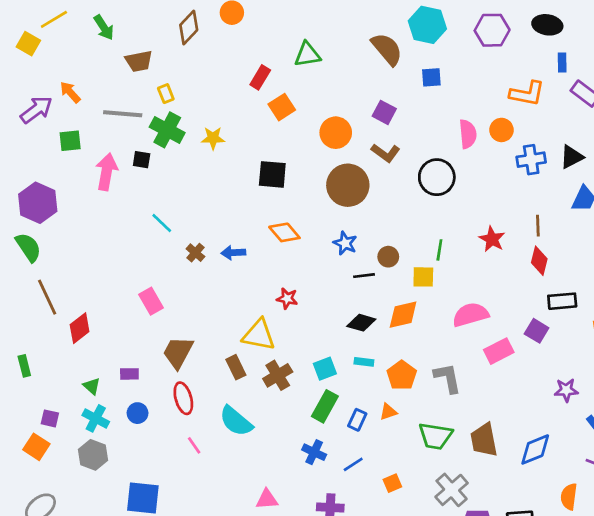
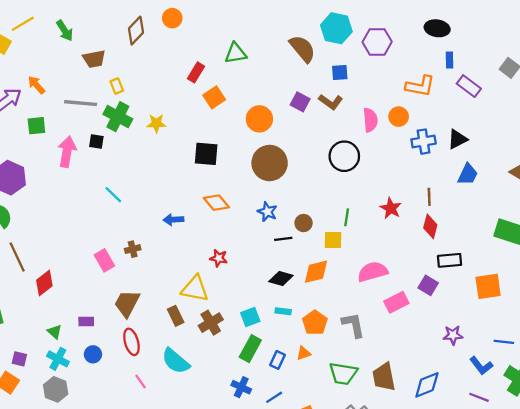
purple hexagon: (492, 30) -> (377, 42), moved
brown L-shape: (386, 153) -> (331, 102), moved
brown cross: (195, 253) -> (133, 249), moved, turned 35

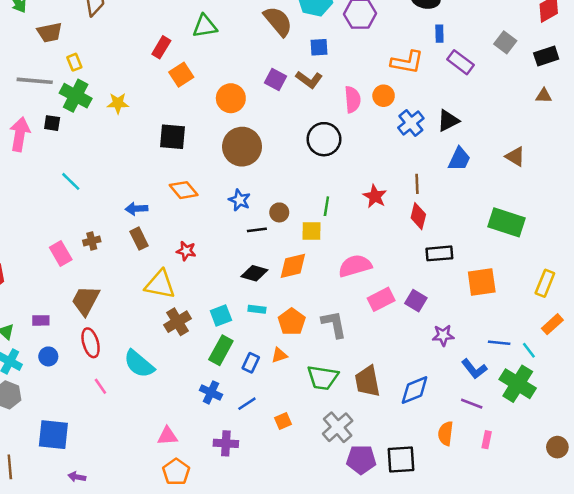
blue cross: (424, 142) -> (411, 123), turned -30
purple square: (428, 285) -> (416, 301), moved
brown rectangle: (176, 316) -> (139, 239), moved

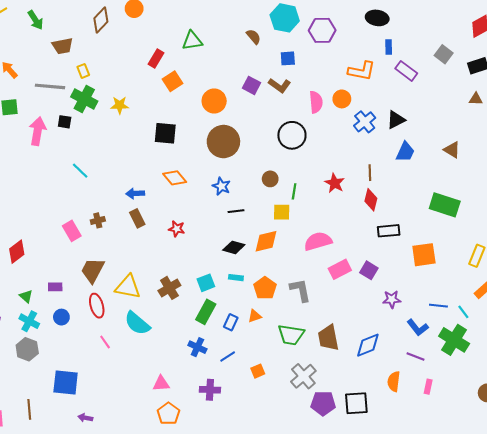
brown semicircle: (278, 21) -> (254, 37), size x0.6
brown circle: (279, 212) -> (270, 179), moved
yellow triangle: (160, 284) -> (128, 287), moved

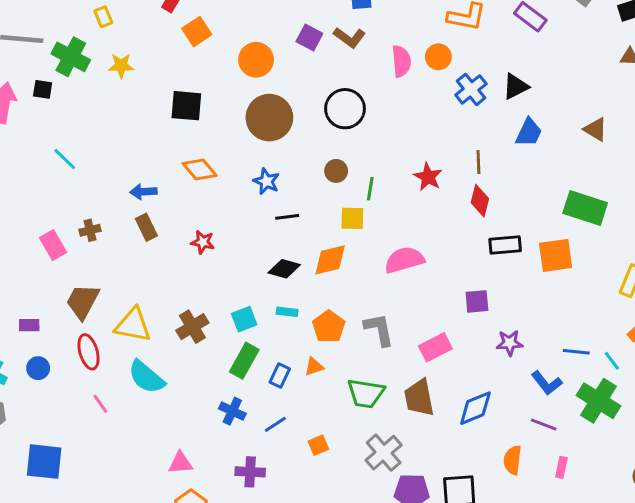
yellow rectangle: (83, 71) -> (103, 17), moved
black circle: (292, 135) -> (345, 109), moved
orange square: (424, 255) -> (556, 255), moved
pink rectangle: (340, 269) -> (435, 347), moved
purple square: (369, 270) -> (477, 301), turned -36

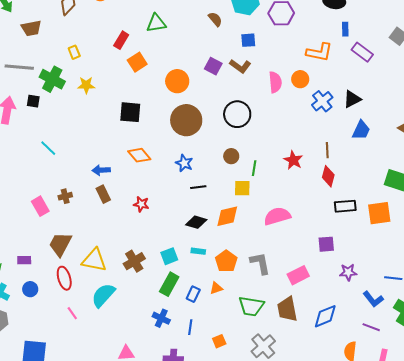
cyan semicircle: (146, 377) -> (103, 295), turned 92
blue line: (275, 424) -> (190, 327), turned -49

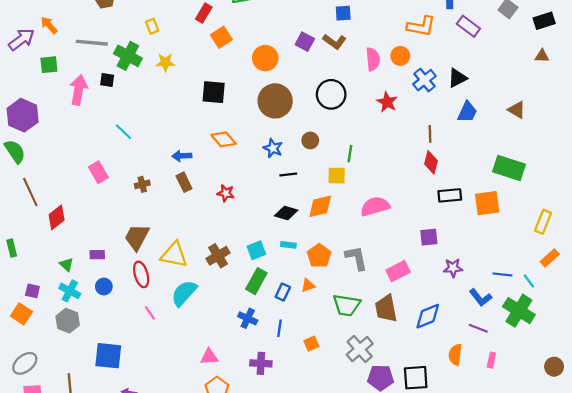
brown circle: (231, 156) -> (310, 140), moved
red star: (293, 160) -> (387, 102), moved
pink rectangle: (40, 206) -> (98, 172), moved

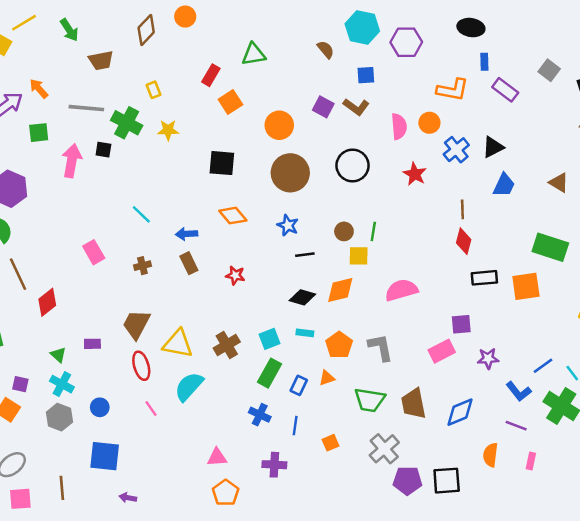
cyan line: (124, 132) -> (141, 214), moved
brown circle: (310, 140) -> (344, 231), moved
pink rectangle: (398, 271) -> (442, 351), moved
blue line: (502, 274) -> (543, 366), turned -42
blue circle: (104, 287) -> (100, 407), moved

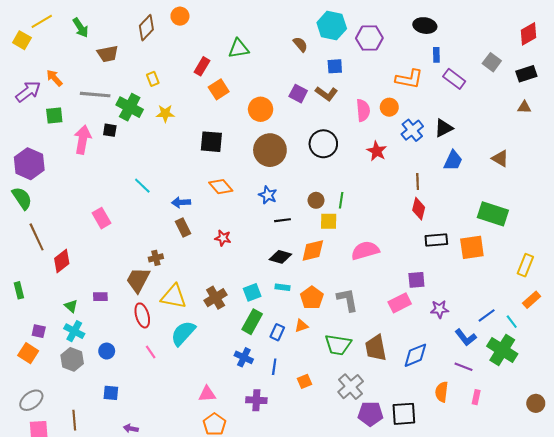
brown cross: (142, 266) -> (156, 258), moved
blue square: (105, 456) -> (111, 393), size x0.6

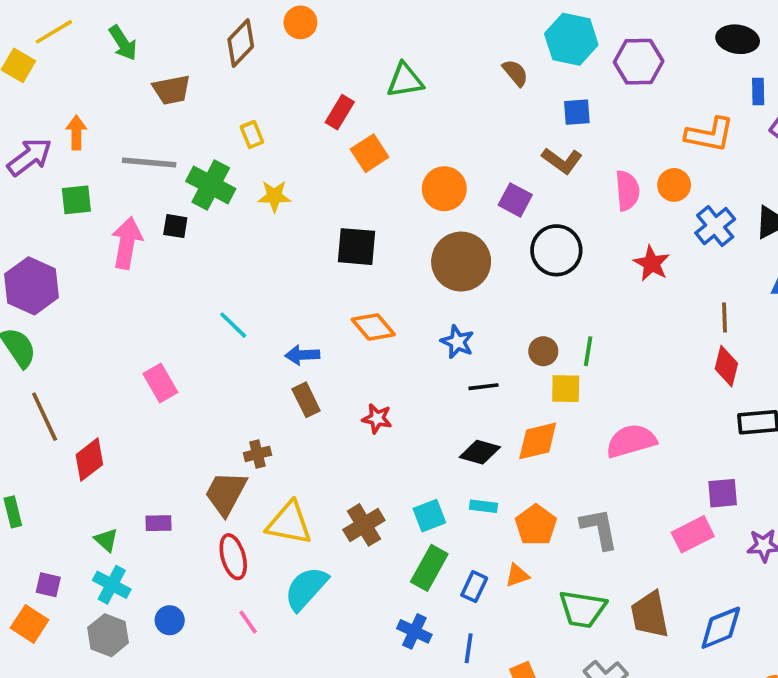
orange arrow: (54, 78) -> (76, 133), turned 42
purple square: (298, 94) -> (515, 200), moved

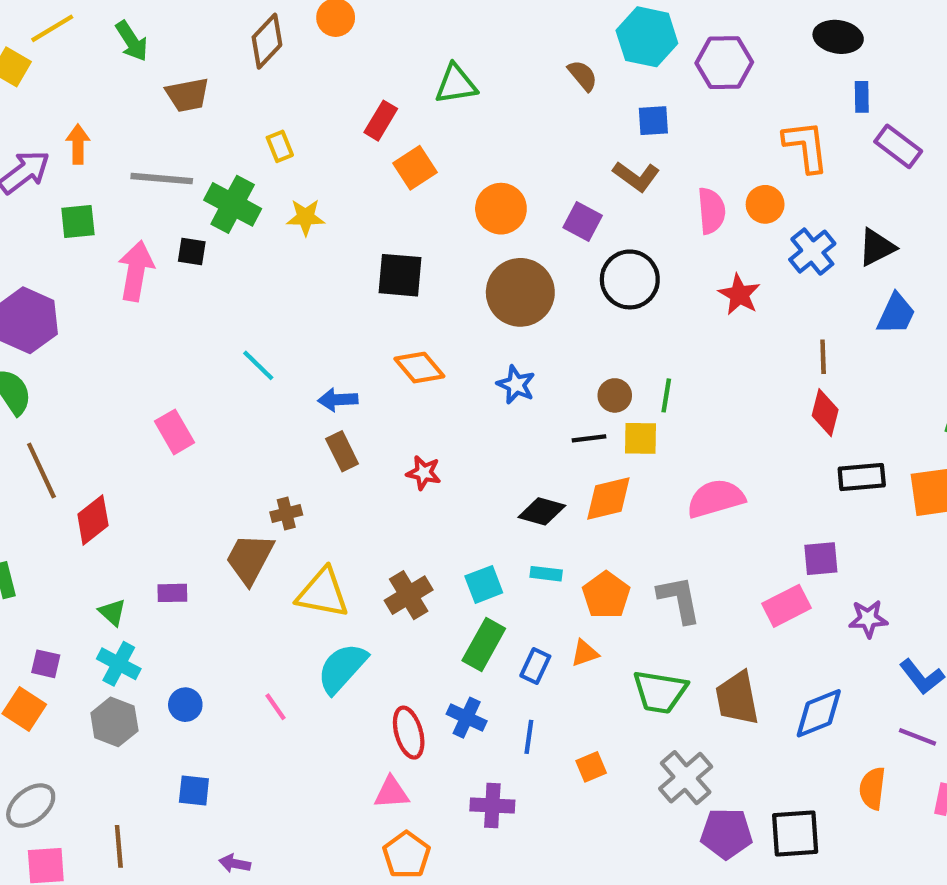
orange L-shape: (710, 135) -> (806, 146), turned -108
black line: (484, 387) -> (589, 438), moved
red ellipse: (233, 557) -> (409, 733), moved

